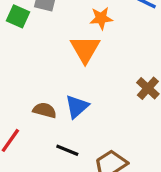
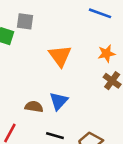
orange star: (101, 18) -> (106, 54), moved

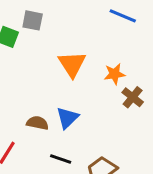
orange star: (106, 54) -> (115, 74), moved

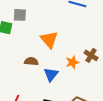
orange star: (115, 74) -> (72, 62), moved
brown semicircle: (38, 123) -> (31, 61), moved

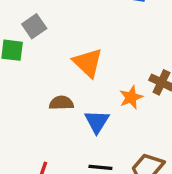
gray square: (20, 15) -> (34, 26), turned -32

